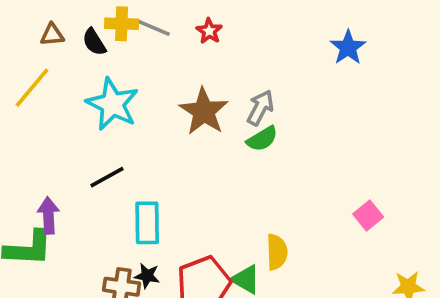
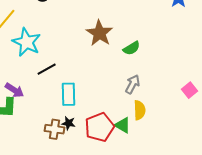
cyan star: (112, 104) -> (27, 42), moved
gray arrow: (260, 108) -> (133, 84), moved
purple arrow: (49, 215) -> (15, 90), turned 126

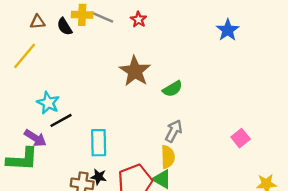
cyan star: (27, 42) -> (48, 103), moved, size x0.7
black line: (47, 69) -> (61, 120), moved
yellow semicircle: (140, 110) -> (168, 157), moved

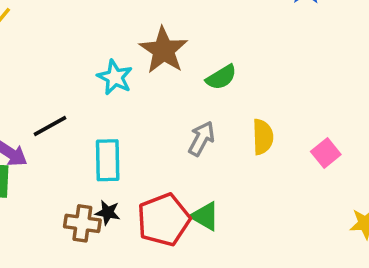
cyan star: (48, 103) -> (115, 77), moved
gray arrow: (174, 131) -> (201, 139), moved
yellow semicircle: (168, 157) -> (263, 137), moved

